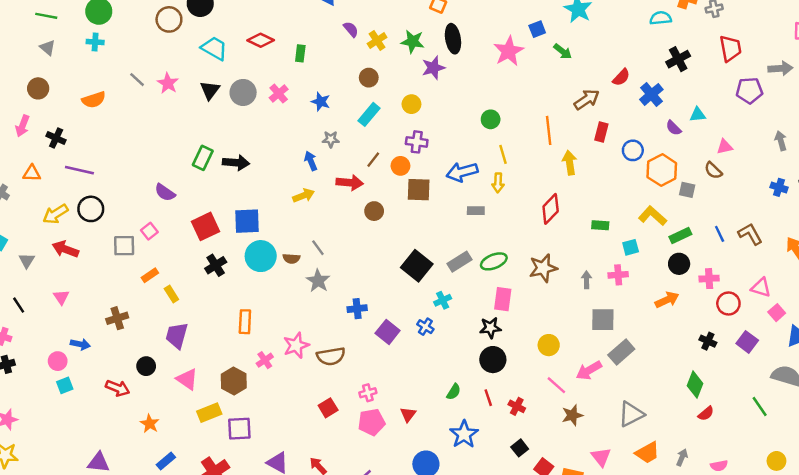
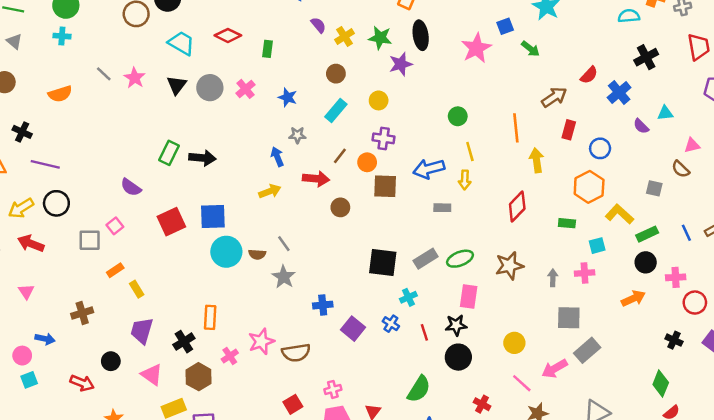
orange hexagon: (662, 170) -> (589, 187), moved
black cross: (216, 265) -> (184, 342), moved
black square: (417, 266) -> (383, 262), turned -32
green semicircle: (454, 392) -> (419, 389), size x1.6
red line: (488, 398) -> (424, 332), moved

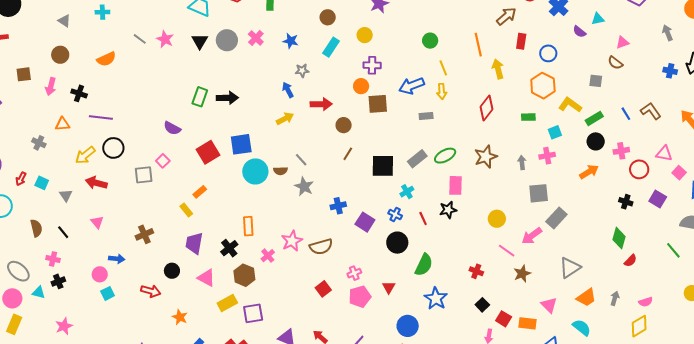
brown line: (340, 156) -> (348, 154), moved
orange rectangle: (115, 270) -> (200, 192), moved
black circle: (458, 357) -> (397, 243), moved

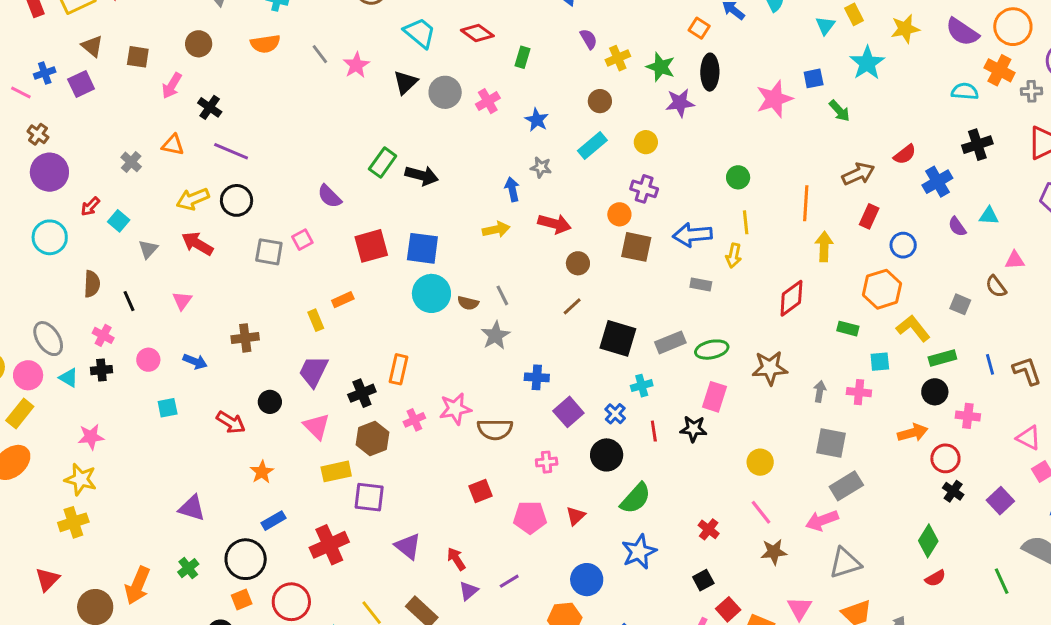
orange semicircle: (106, 59) -> (265, 44), moved
red circle: (639, 169) -> (945, 458), moved
pink arrow: (532, 236) -> (822, 520), moved
pink cross: (354, 273) -> (547, 462), moved
pink circle: (100, 274) -> (148, 360), moved

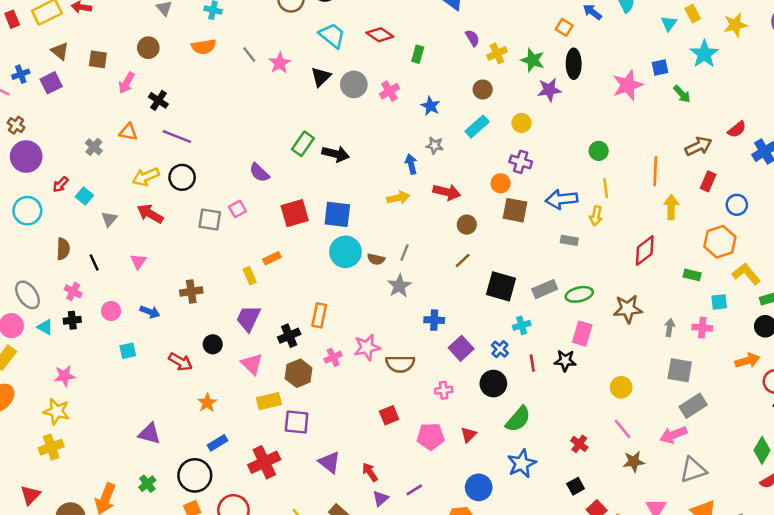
gray line: (502, 295) -> (404, 252), turned 49

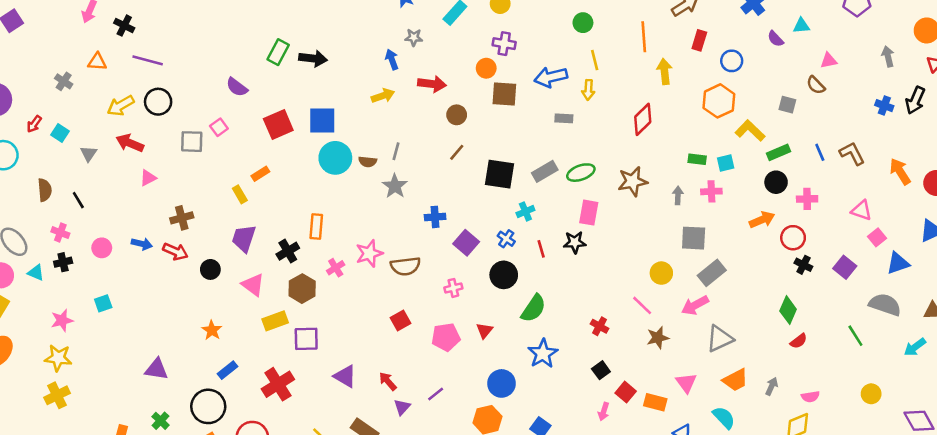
pink triangle: (138, 261) -> (148, 178), moved, turned 35
green rectangle: (692, 275) -> (697, 159), moved
cyan square: (128, 351) -> (103, 303), moved
red arrow: (180, 362) -> (175, 251), moved
yellow circle: (621, 387) -> (661, 273), moved

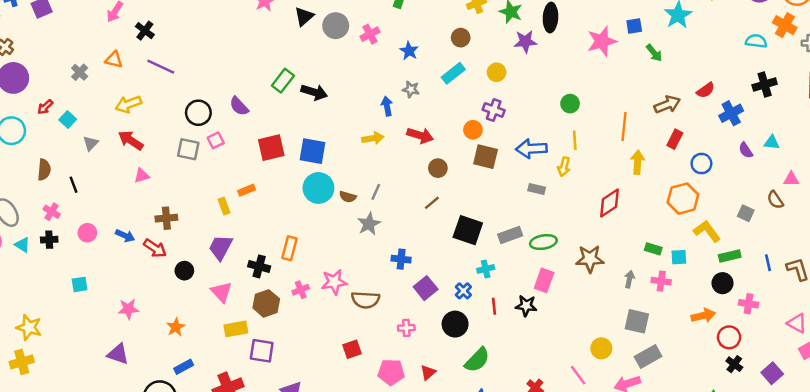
black circle: (158, 102) -> (198, 113), moved
black cross: (288, 251) -> (259, 266), turned 35
pink star: (62, 320) -> (128, 309), moved

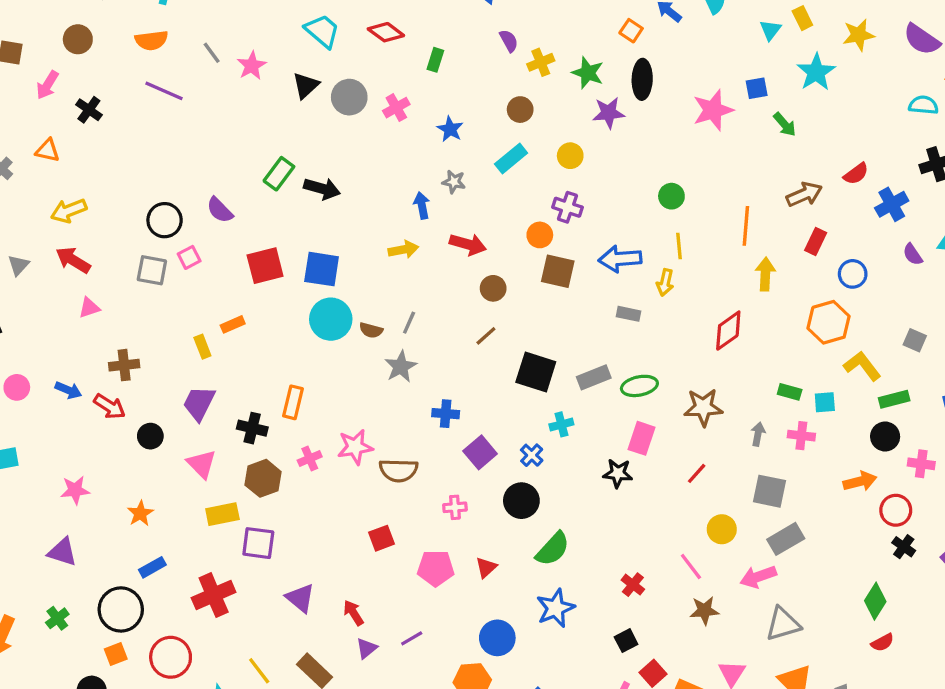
purple line: (161, 67) -> (164, 91), moved
red line: (494, 306) -> (697, 473), moved, turned 49

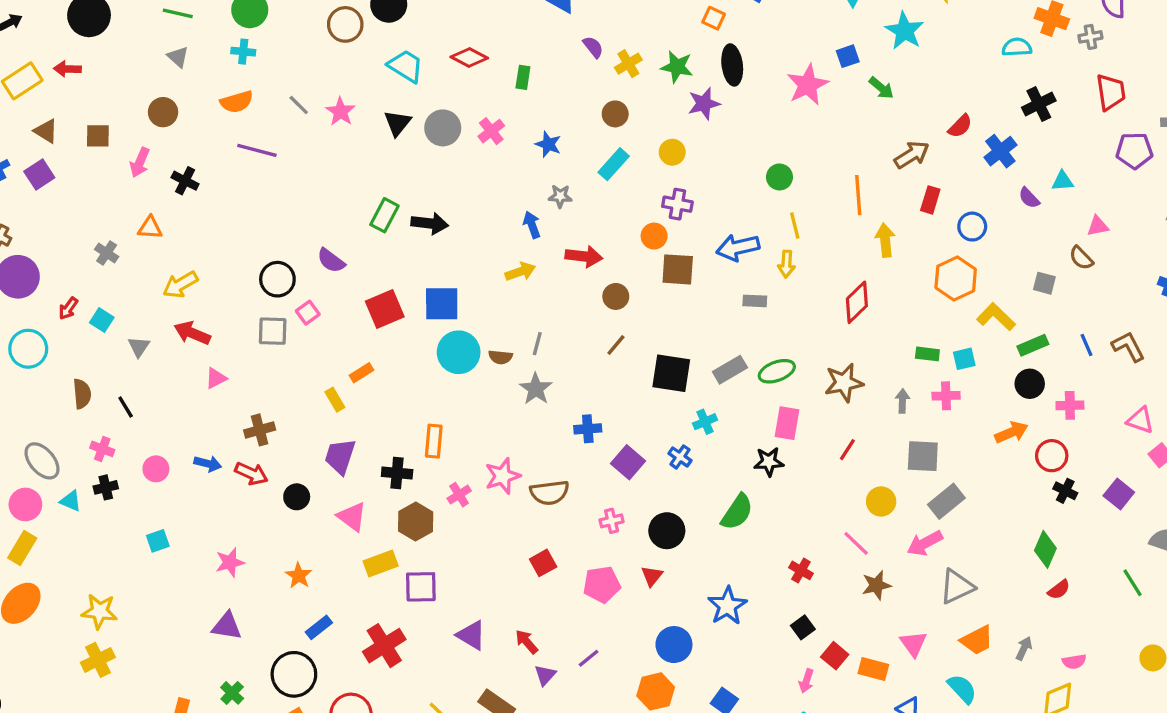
black circle: (521, 501) -> (667, 531), moved
green semicircle: (553, 549) -> (737, 512), moved

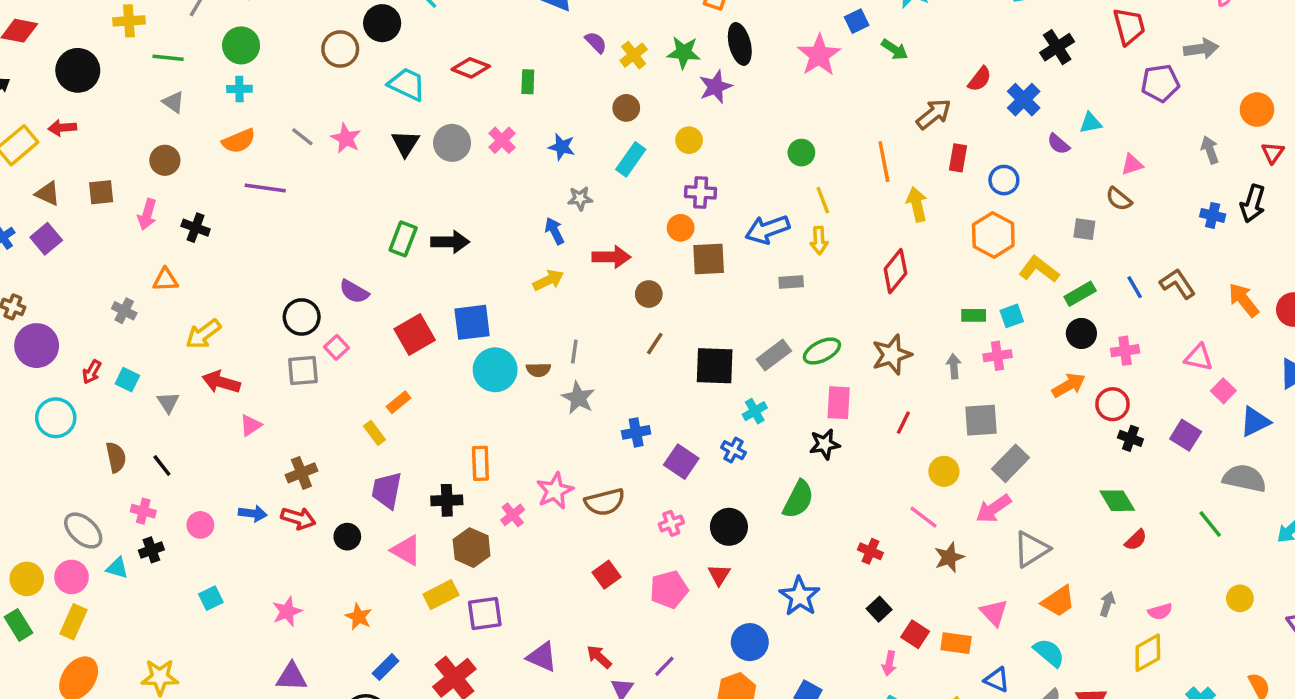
green diamond: (1045, 549) -> (1117, 501), turned -48

